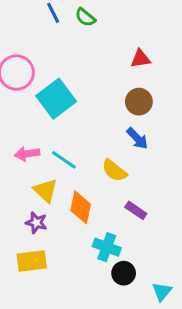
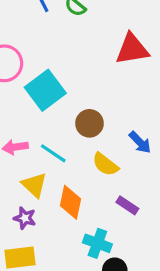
red triangle: (140, 59) -> (132, 49), size x1.6
brown circle: (139, 102) -> (90, 123), moved
blue arrow: (137, 138) -> (140, 142), moved

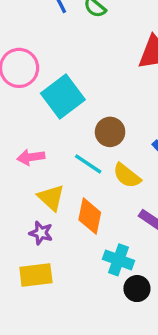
cyan line: (53, 153) -> (88, 164), moved

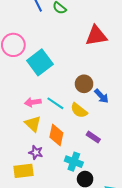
brown circle: (110, 132) -> (84, 84), moved
pink arrow: (31, 157) -> (33, 102), moved
purple star: (41, 233) -> (36, 152), moved

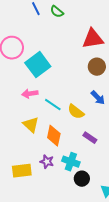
brown circle: (84, 84) -> (97, 67), moved
pink arrow: (33, 102) -> (30, 94), moved
purple star: (36, 152) -> (47, 162), moved

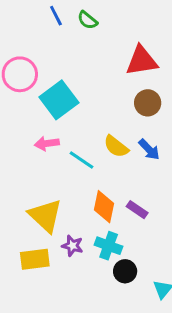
yellow semicircle: (76, 112) -> (116, 146), moved
yellow triangle: (31, 125) -> (45, 216), moved, size x1.4
orange diamond: (54, 136) -> (104, 207), moved

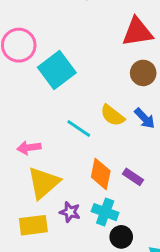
pink arrow: (47, 143) -> (29, 148), moved
yellow triangle: (45, 216) -> (44, 183), turned 36

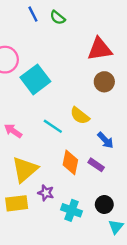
blue arrow: (145, 118) -> (105, 140), moved
pink arrow: (29, 148) -> (13, 131), moved, turned 42
cyan cross: (105, 212) -> (72, 210), moved
black circle: (121, 237) -> (104, 205), moved

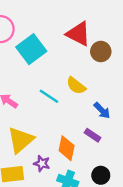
red triangle: (100, 49) -> (78, 34), moved, turned 36
orange diamond: (70, 162) -> (67, 148), moved

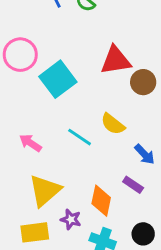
red triangle: (78, 34) -> (116, 60), turned -36

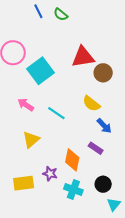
yellow semicircle: (113, 124) -> (91, 104), moved
pink arrow: (30, 143) -> (26, 105), moved
yellow triangle: (45, 191) -> (31, 140), moved, size x0.7

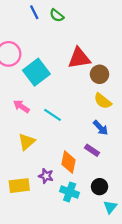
yellow semicircle: (91, 104) -> (103, 101), moved

